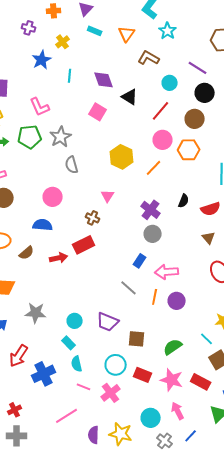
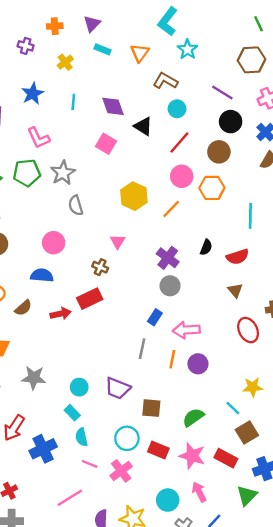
blue star: (42, 60) -> (33, 94), moved
cyan circle: (170, 83) -> (177, 109), moved
gray line: (129, 288) -> (142, 349), turned 60

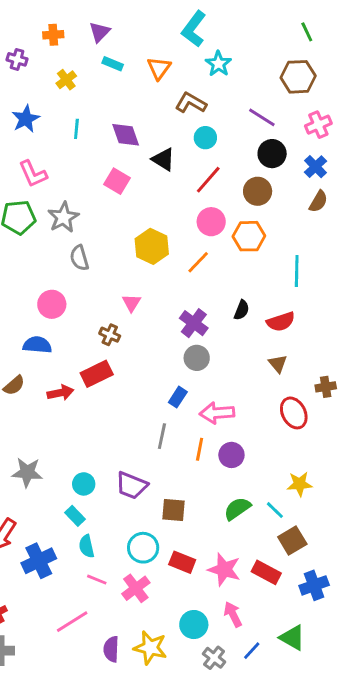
green semicircle: (193, 417) -> (237, 509), moved
green triangle: (247, 495) -> (292, 638), moved, turned -45

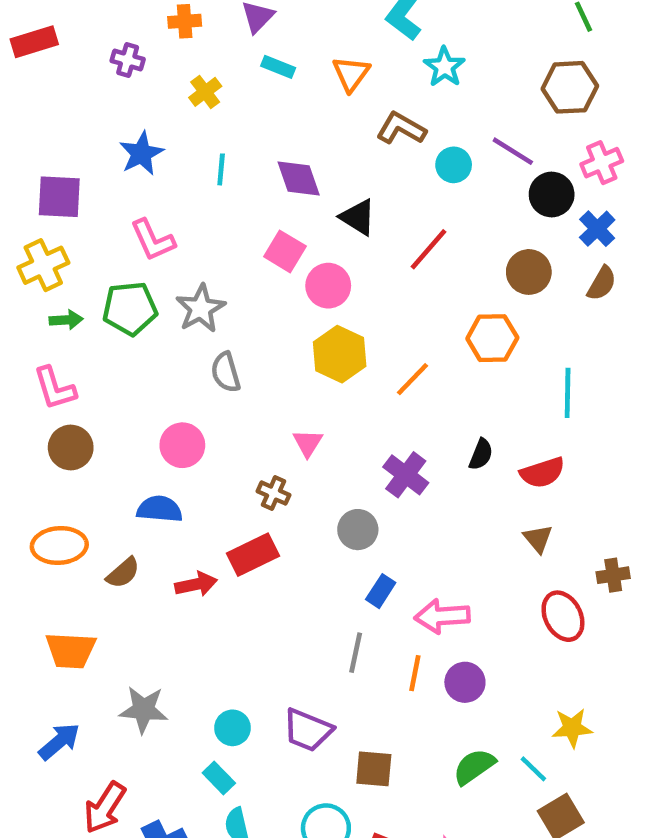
cyan circle: (205, 138) -> (454, 165), moved
black circle: (272, 154) -> (552, 194), moved
brown circle: (258, 191) -> (529, 272), moved
pink circle: (211, 222) -> (328, 286), moved
gray circle: (197, 358) -> (358, 530), moved

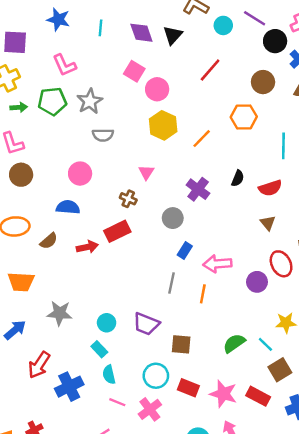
blue star: (141, 153) -> (58, 19), turned -30
black triangle: (358, 217) -> (173, 35), moved, turned 40
gray semicircle: (226, 372) -> (103, 135), turned -75
purple circle: (465, 682) -> (257, 282), moved

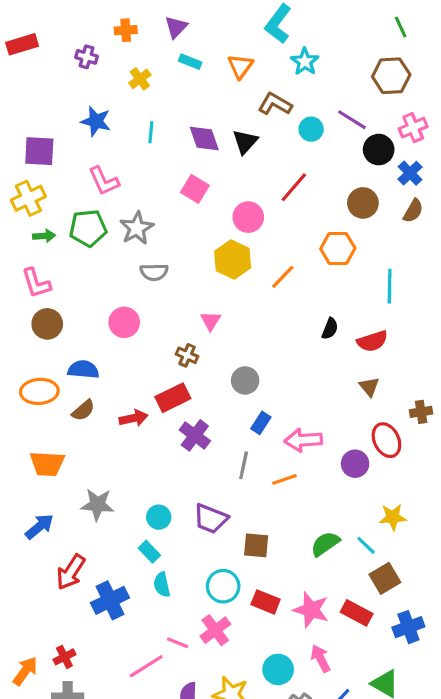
pink circle: (157, 89) -> (248, 217), moved
purple cross: (198, 189) -> (195, 435), moved
blue semicircle: (68, 207) -> (83, 369), moved
orange line: (203, 294) -> (284, 479), turned 60
pink line: (117, 402) -> (178, 643), moved

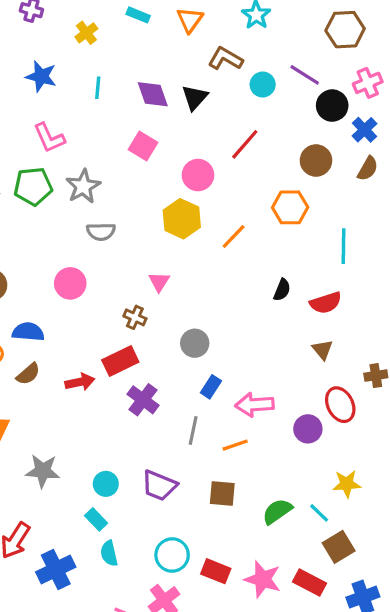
brown square: (256, 545) -> (222, 494), moved

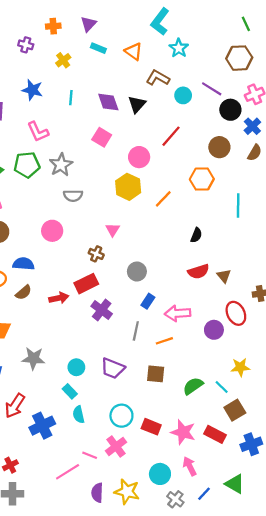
orange triangle: (190, 20) -> (134, 51), turned -30
red semicircle: (326, 303) -> (199, 272), moved

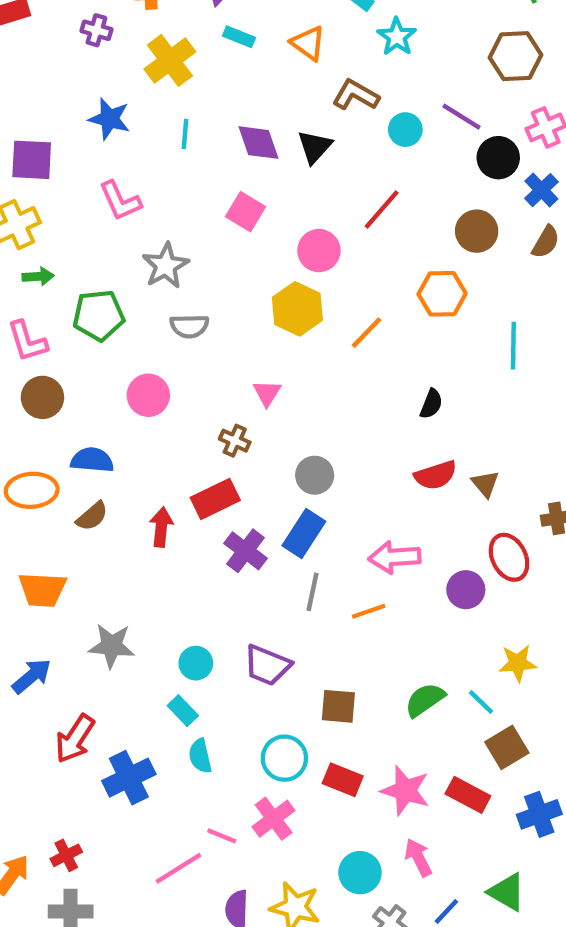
yellow cross: (63, 60) -> (170, 60), size x1.6
green pentagon: (27, 165) -> (99, 315), moved
red arrow: (59, 298) -> (161, 527), turned -72
blue rectangle: (148, 301) -> (304, 534), moved, size x1.5
brown square: (156, 374) -> (338, 706), moved

